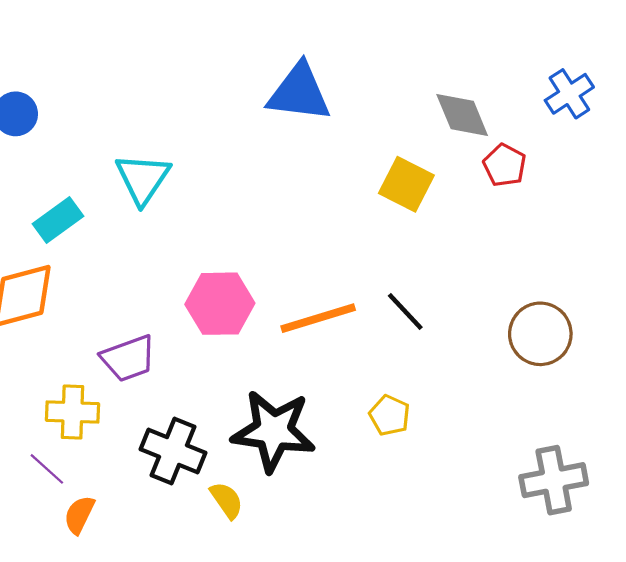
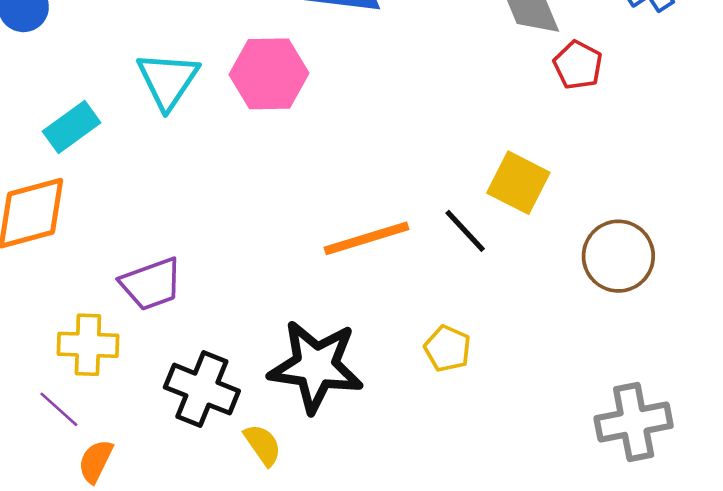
yellow square: (406, 184) -> (518, 183), moved
pink hexagon: (220, 304) -> (269, 74), moved

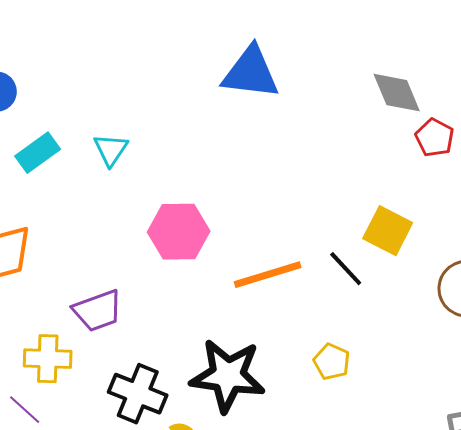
pink hexagon: (269, 74) -> (179, 232), moved
cyan triangle: (168, 80) -> (111, 150), size x0.7
cyan rectangle: (72, 127) -> (38, 153), moved

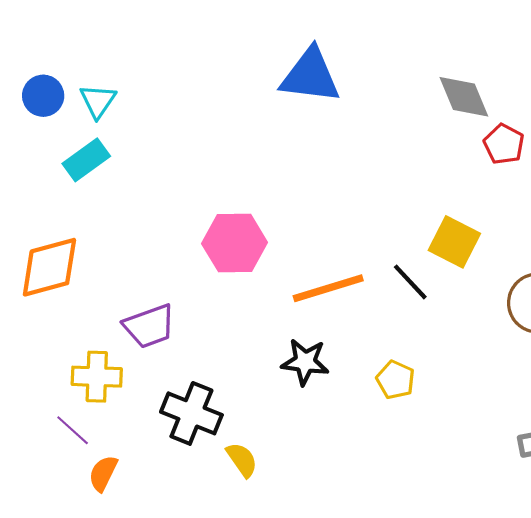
cyan triangle: (111, 150) -> (98, 101), moved
black star: (228, 376) -> (305, 362), moved, size x0.6

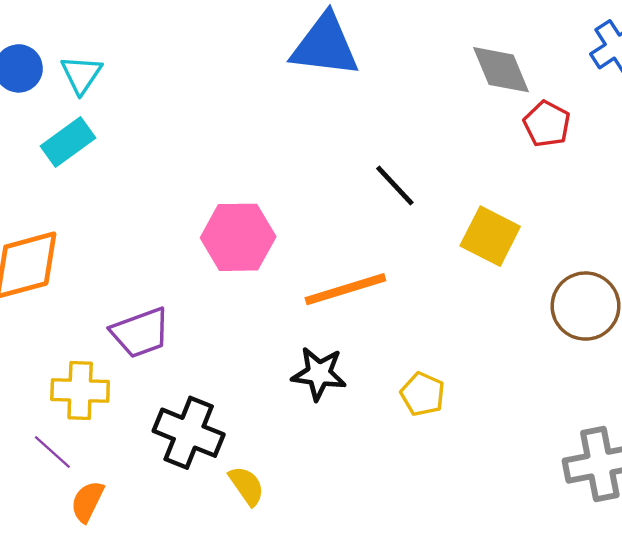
black line: (410, 282) -> (395, 185), moved

